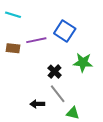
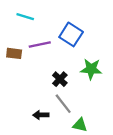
cyan line: (13, 15) -> (25, 17), moved

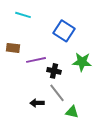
purple line: (40, 45) -> (36, 60), moved
black cross: (60, 79) -> (54, 71), turned -32

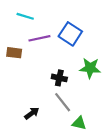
purple line: (36, 60) -> (39, 38), moved
black arrow: (37, 103) -> (32, 113), moved, turned 144

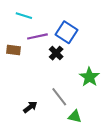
green star: (90, 68) -> (89, 77), moved, turned 30
black cross: (59, 78) -> (56, 53), moved, turned 32

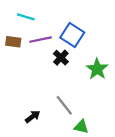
brown rectangle: (13, 50) -> (13, 42), moved
green star: (89, 77) -> (97, 69), moved

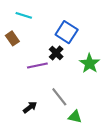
purple line: (40, 40) -> (37, 66), moved
brown rectangle: (13, 42) -> (12, 38), turned 48

